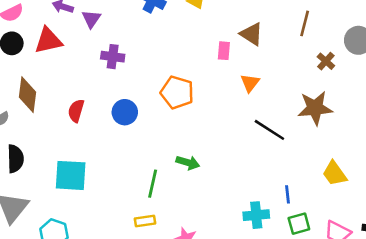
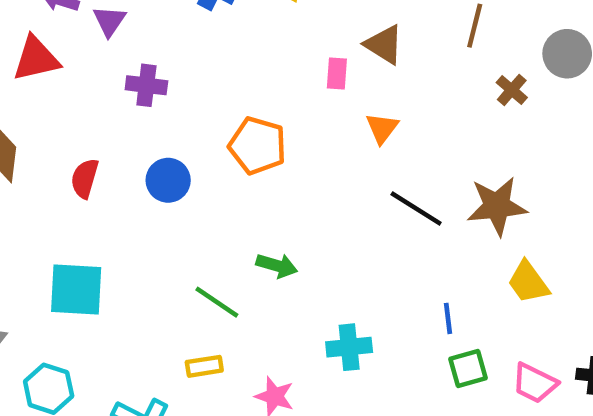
brown star: (315, 108) -> (497, 206), moved
green line: (153, 184) -> (217, 302), turned -68
cyan cross: (256, 215) -> (349, 347), moved

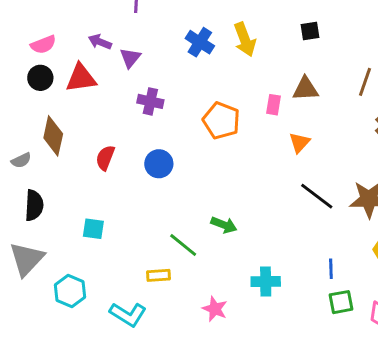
brown triangle: (384, 45) -> (305, 89), turned -40
orange pentagon: (257, 146) -> (221, 120), moved
cyan square: (76, 289) -> (93, 229), size x0.6
yellow rectangle: (204, 366) -> (158, 275), moved

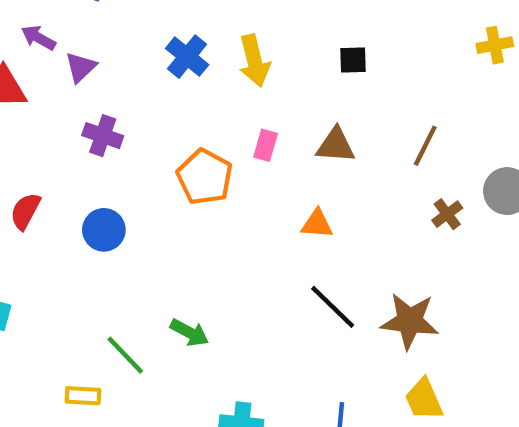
pink rectangle: (274, 105) -> (266, 145), moved
orange triangle: (299, 143) -> (317, 224), turned 45

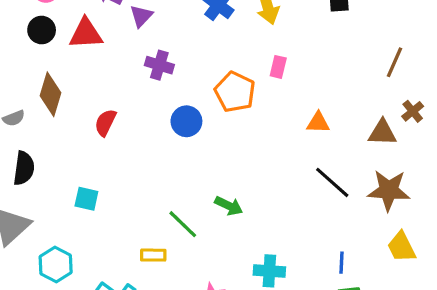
brown triangle: (336, 145) -> (382, 133), moved
blue circle: (104, 230) -> (186, 121), moved

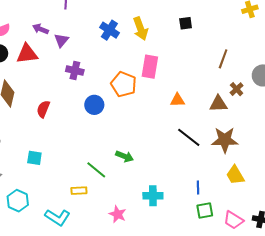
pink rectangle: (278, 67) -> (150, 67), size x1.6

